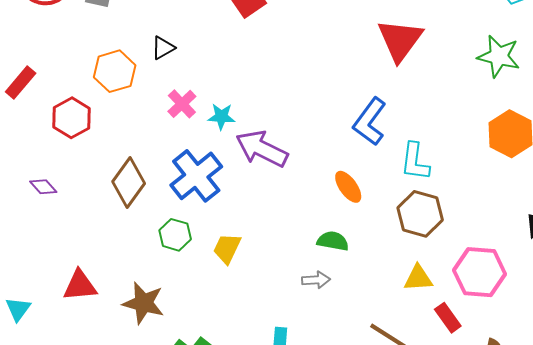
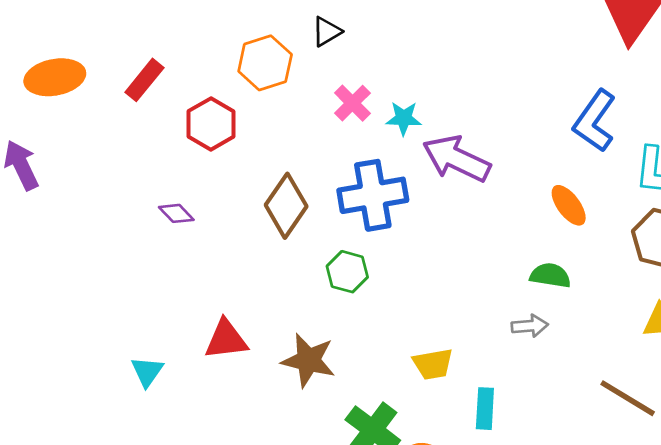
blue cross: (196, 176) -> (373, 195), turned 30
yellow trapezoid: (227, 248) -> (433, 364), moved, turned -124

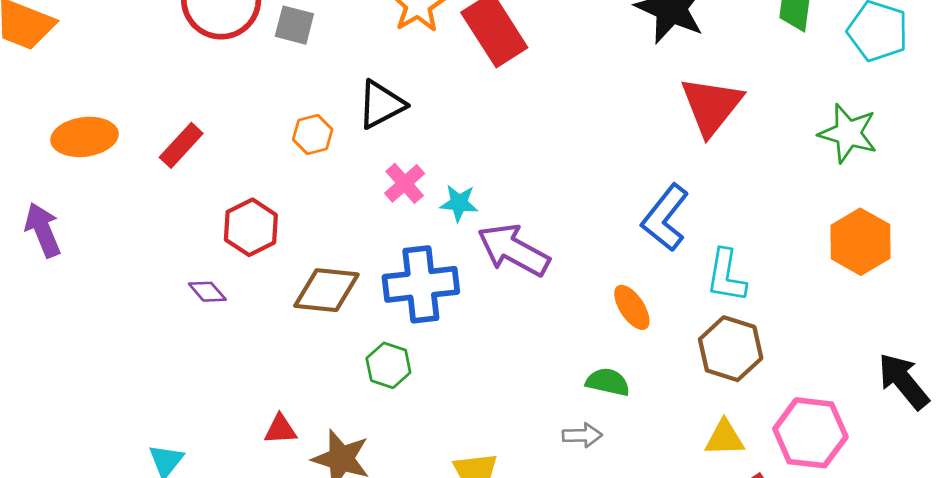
black triangle: (327, 32) -> (381, 104), size x1.5
orange hexagon: (265, 63) -> (313, 134), size x0.7
red hexagon: (211, 124) -> (251, 227), moved
brown diamond: (286, 206) -> (326, 290), turned 58
red triangle: (226, 339) -> (280, 429), moved, size x0.7

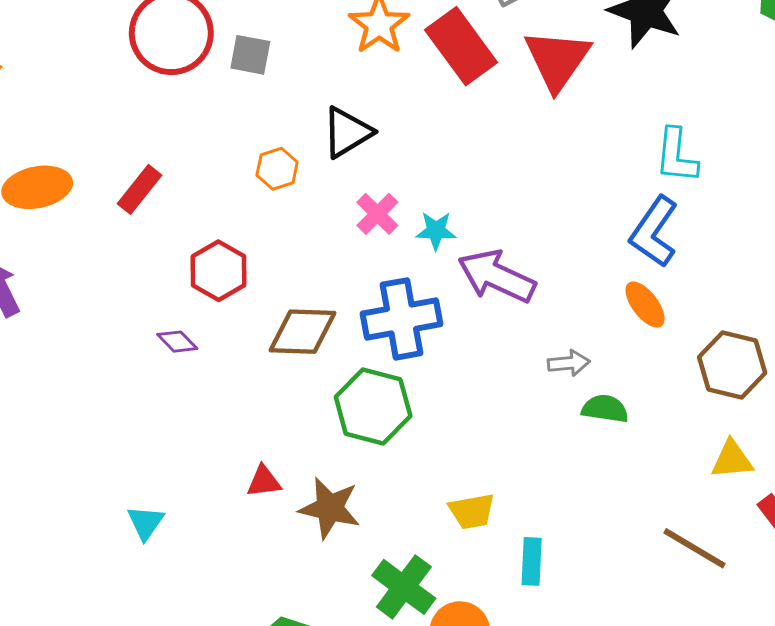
red triangle: (711, 106) -> (557, 60), moved
cyan L-shape: (726, 276) -> (676, 156), moved
orange ellipse: (632, 307) -> (645, 305), moved
green hexagon: (388, 365) -> (373, 406), size x1.6
gray arrow: (582, 435) -> (569, 363), moved

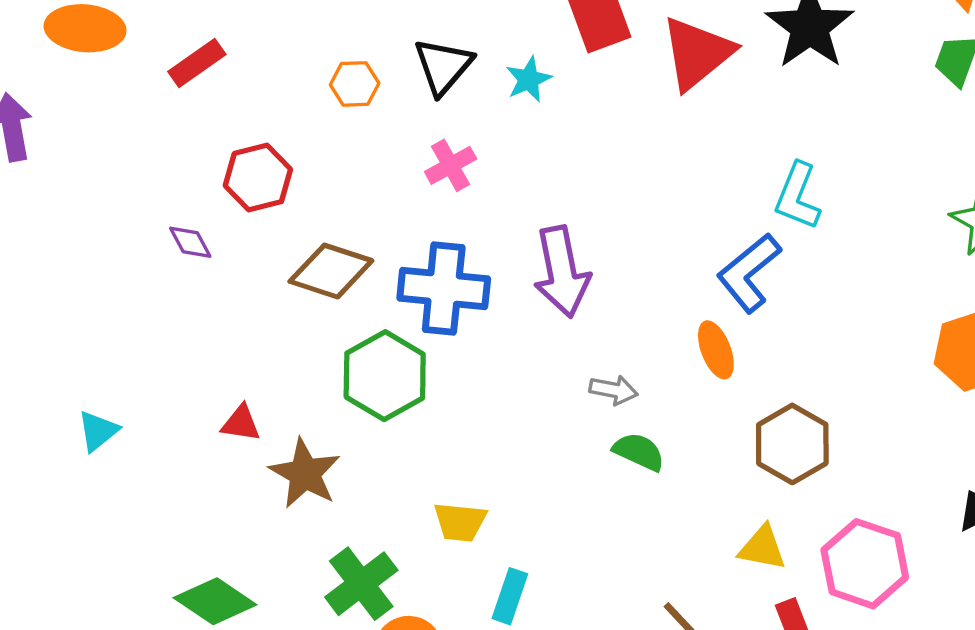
black triangle: (347, 132) -> (443, 66), turned -34
cyan star: (436, 231) -> (529, 79), moved, turned 30
purple arrow: (497, 276) -> (562, 272), turned -142

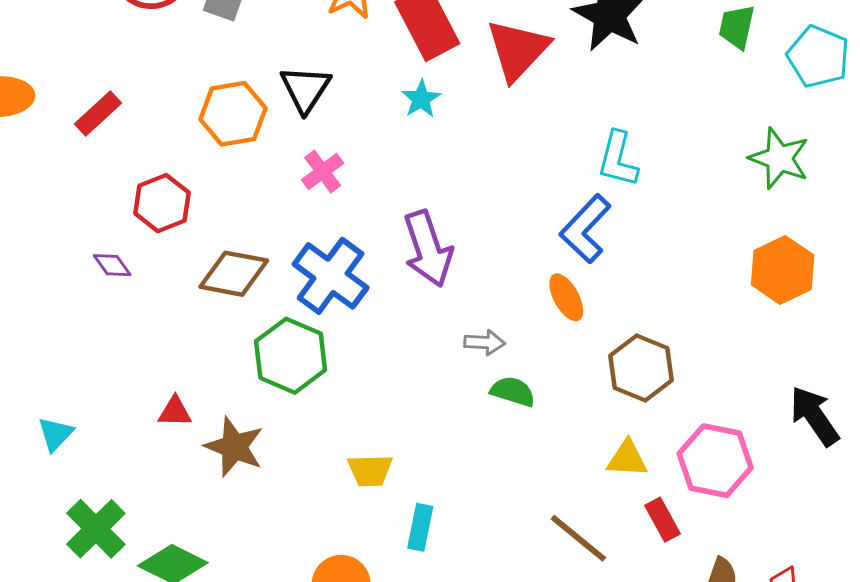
cyan star: (529, 79) -> (421, 99), moved
orange hexagon: (355, 84) -> (233, 114), size x1.6
blue cross: (444, 289) -> (331, 276), turned 38
green cross: (361, 584) -> (96, 529), moved

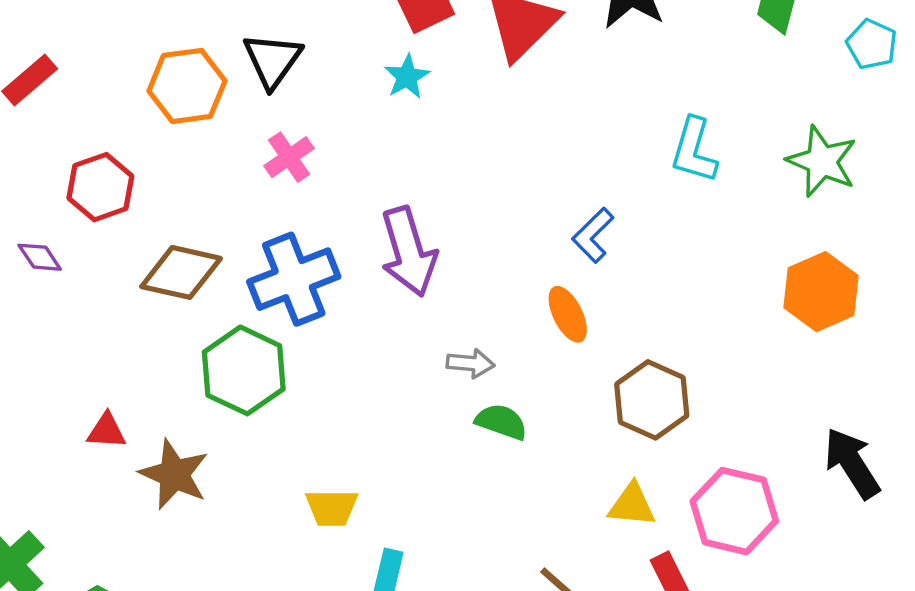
cyan pentagon: (818, 57) -> (872, 44), size x0.7
cyan L-shape: (618, 159) -> (694, 150), moved
blue L-shape: (585, 229) -> (593, 235), size x0.7
blue cross: (331, 276) -> (294, 279), turned 30

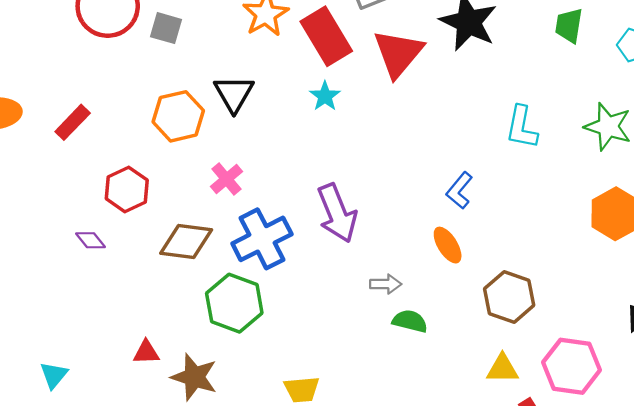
pink cross: (289, 157) -> (226, 179), moved

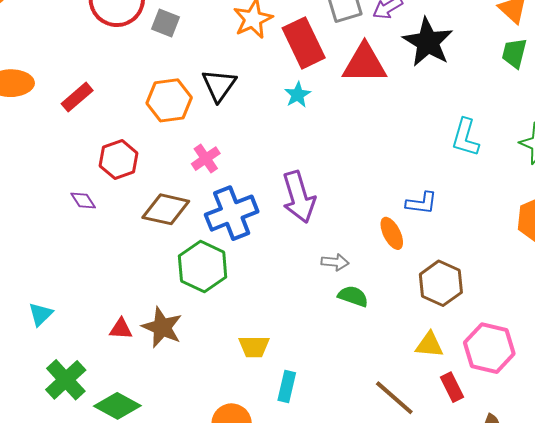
red triangle: (398, 53) -> (364, 64), turned 45
blue L-shape: (459, 191) -> (422, 203), moved, turned -128
red triangle: (146, 352) -> (121, 329), moved

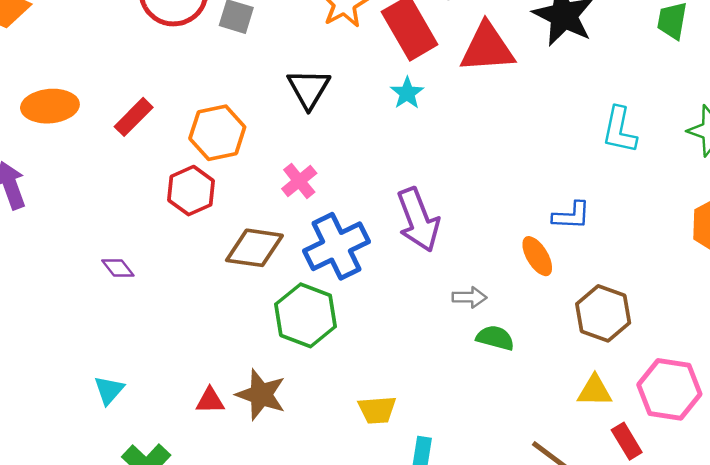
orange hexagon: (169, 100) -> (217, 133), moved
purple diamond: (83, 201) -> (118, 268), moved

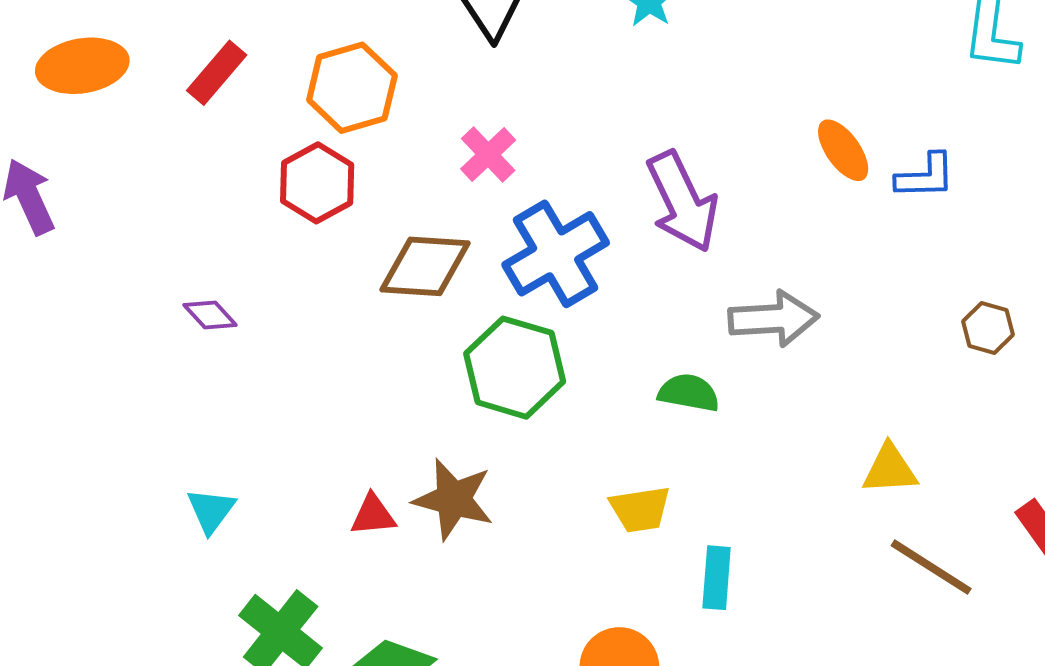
orange ellipse: (537, 256) -> (843, 150), moved
gray arrow: (470, 297) -> (773, 319), size x1.6
brown hexagon: (603, 313) -> (988, 328), size x0.6
green semicircle: (495, 338) -> (689, 393), moved
yellow triangle: (595, 391) -> (890, 469), moved

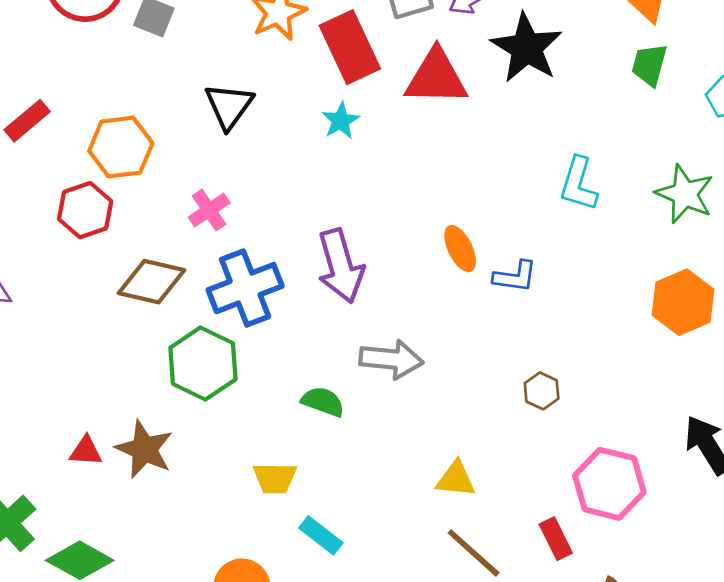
cyan rectangle: (717, 578) -> (321, 535), turned -66

